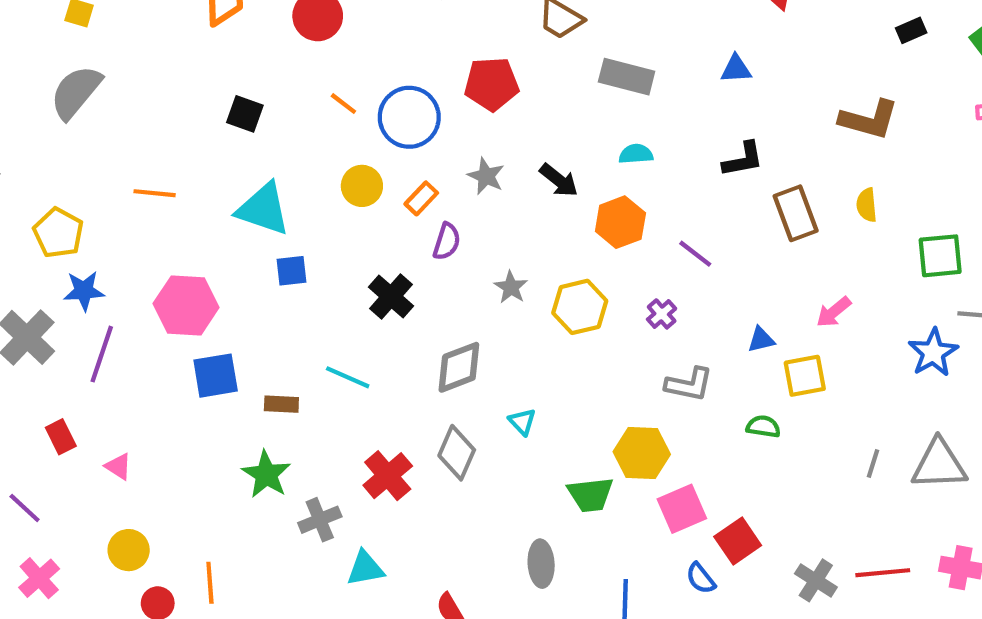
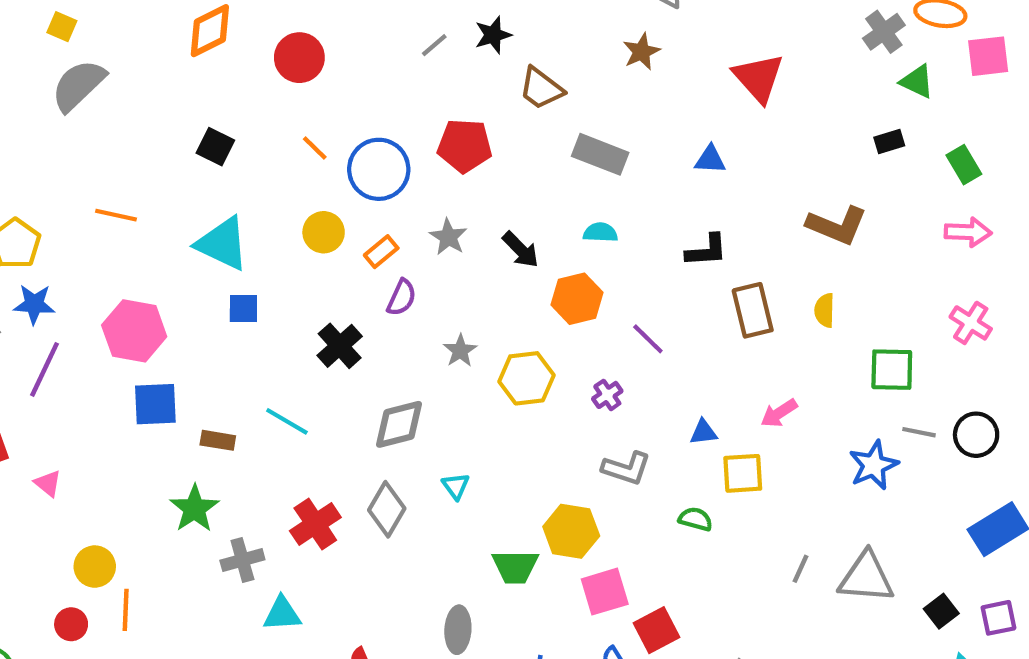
gray semicircle: (76, 92) -> (78, 85), moved
yellow circle: (129, 550) -> (95, 567), moved

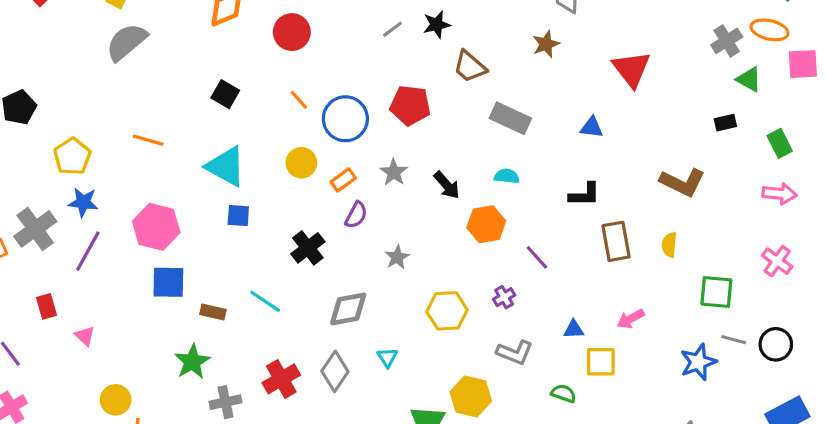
yellow hexagon: (527, 378) -> (447, 311), moved

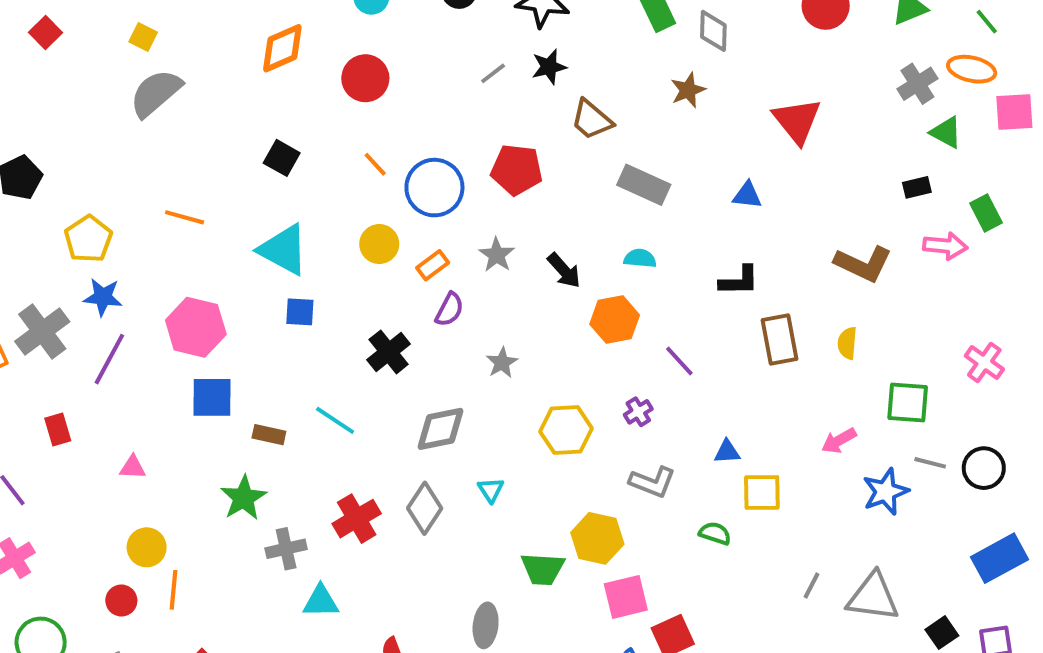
pink arrow: (779, 194) -> (945, 246), moved
pink arrow: (631, 319) -> (839, 441), moved
pink triangle: (85, 336) -> (133, 467), moved, turned -40

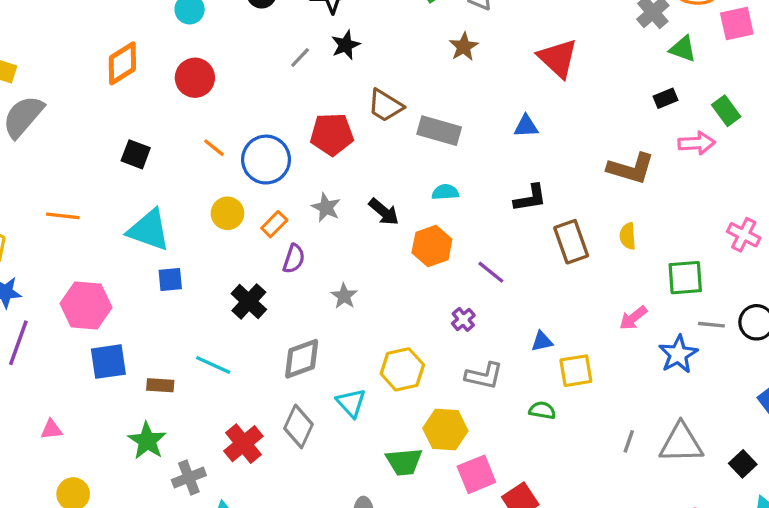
brown trapezoid: (592, 120) -> (385, 106), moved
yellow hexagon: (566, 430) -> (402, 369), moved
cyan triangle: (491, 490) -> (351, 403), size x1.4

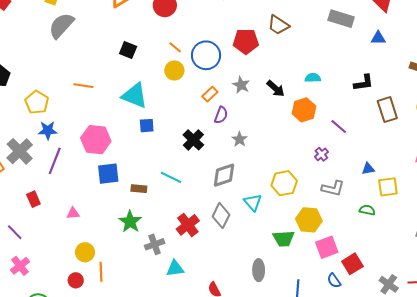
blue triangle: (526, 126) -> (378, 38), moved
gray rectangle: (439, 131) -> (341, 19), moved
yellow circle: (227, 213) -> (174, 70), moved
gray star: (344, 296) -> (240, 139), moved

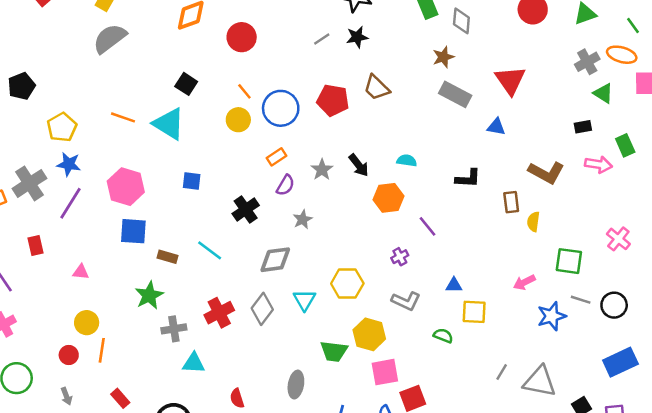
gray star: (241, 85) -> (322, 170), moved
cyan triangle: (135, 96) -> (169, 124), moved
brown rectangle: (387, 110) -> (511, 202), moved, size x0.7

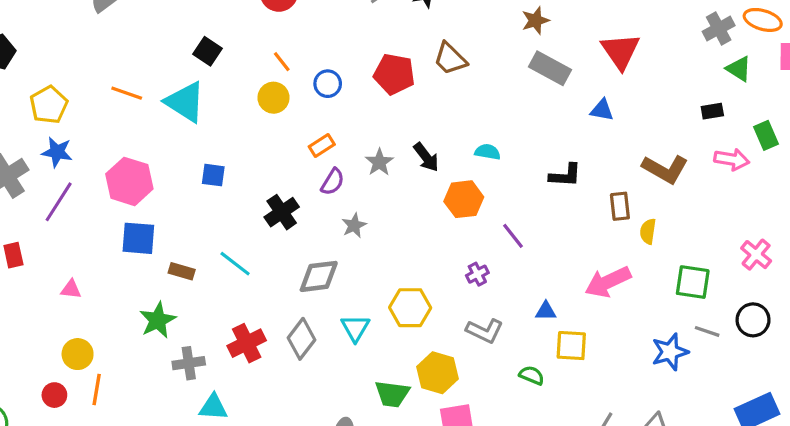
blue circle: (281, 108) -> (328, 84), size x0.6
pink arrow: (524, 282) -> (608, 282), moved, size x1.6
black circle: (614, 305) -> (753, 320), moved

